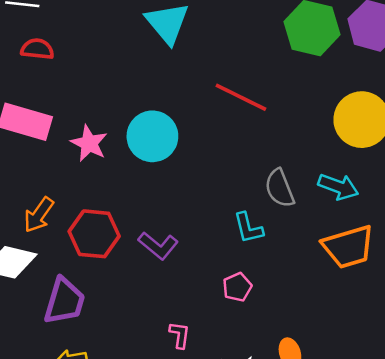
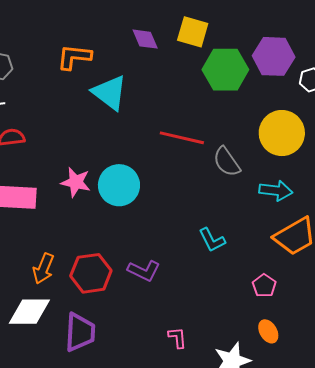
pink star: (89, 143) -> (76, 182), moved
gray semicircle: (280, 188) -> (227, 162), moved
pink pentagon: (237, 287) -> (264, 286), moved

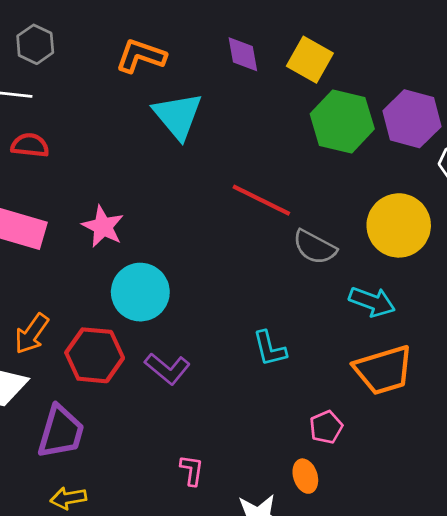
gray semicircle: (227, 162) -> (315, 247), turned -40
cyan circle: (119, 185) -> (140, 292), moved
orange ellipse: (268, 331) -> (305, 476), moved

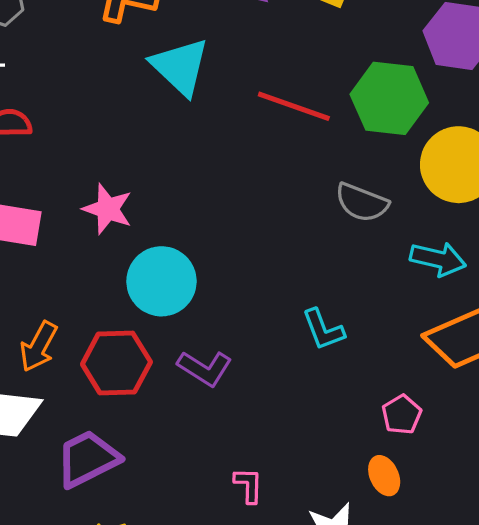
green hexagon: (342, 121) -> (389, 98), moved
red line: (261, 200) -> (294, 106), moved
purple trapezoid: (61, 432) -> (88, 459), turned -126

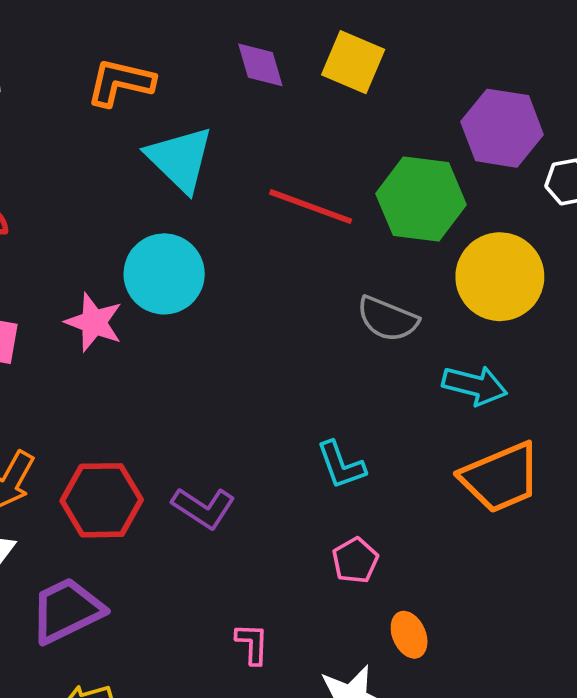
cyan circle: (161, 281) -> (164, 274), moved
pink pentagon: (402, 415) -> (355, 560), moved

